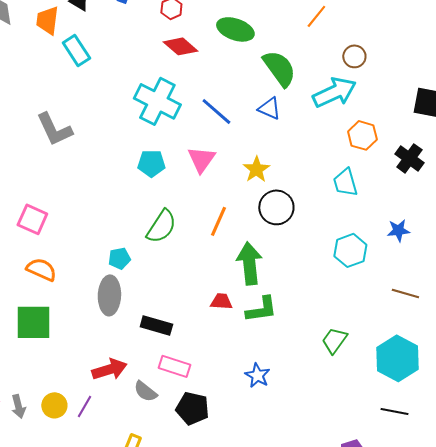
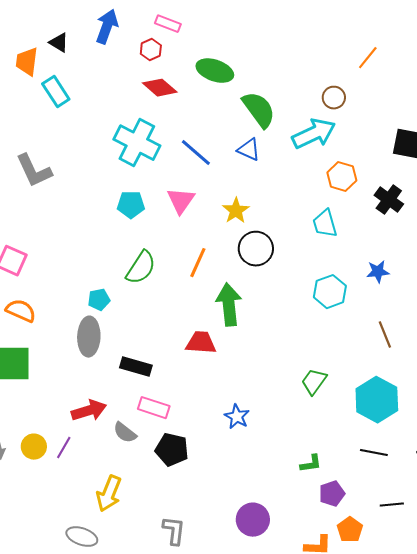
orange line: (316, 16) -> (368, 58), moved
brown line: (405, 293) -> (385, 335), turned 52
red trapezoid: (221, 301) -> (201, 343), size x1.4
green L-shape: (261, 309) -> (311, 464), moved, size x0.7

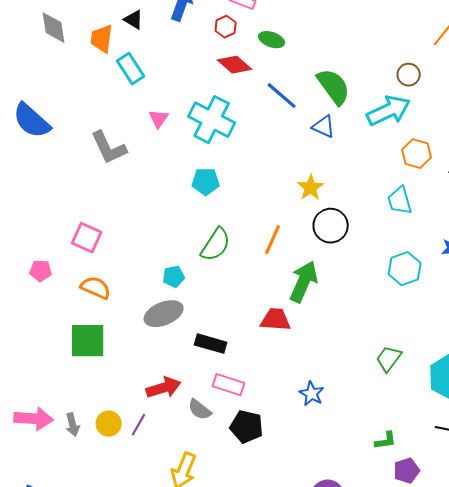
green ellipse: (215, 71) -> (272, 40), moved, size x0.7
blue line: (196, 153) -> (282, 96), moved
pink triangle: (181, 201) -> (159, 119), moved, size x0.7
green arrow: (229, 305) -> (304, 282), turned 30
gray ellipse: (89, 337) -> (164, 314), turned 66

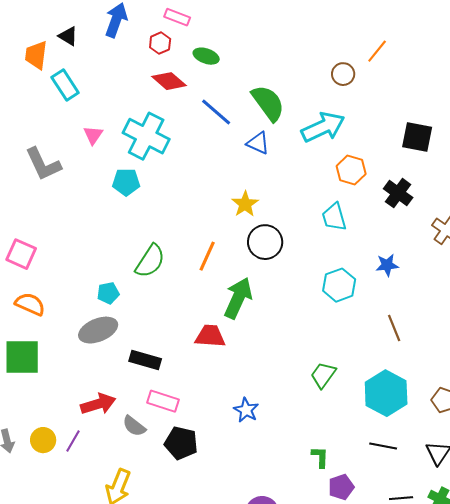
brown circle: (409, 75) -> (343, 74), moved
cyan pentagon: (206, 182) -> (126, 182), moved
green L-shape: (386, 441) -> (320, 457), turned -80

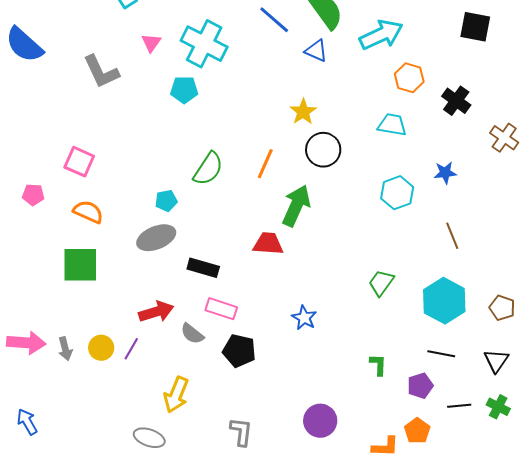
black square: (417, 137) -> (475, 27), moved
cyan trapezoid: (334, 217) -> (392, 125), turned 116
purple pentagon: (341, 487) -> (420, 386), moved

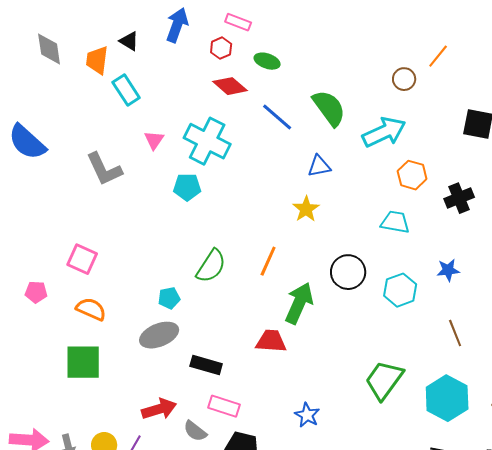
blue triangle: (316, 51) -> (319, 166), moved, turned -35
black cross: (456, 101) -> (459, 198), turned 32
black circle: (323, 150) -> (348, 272), moved
green trapezoid: (381, 283) -> (384, 380), size x1.5

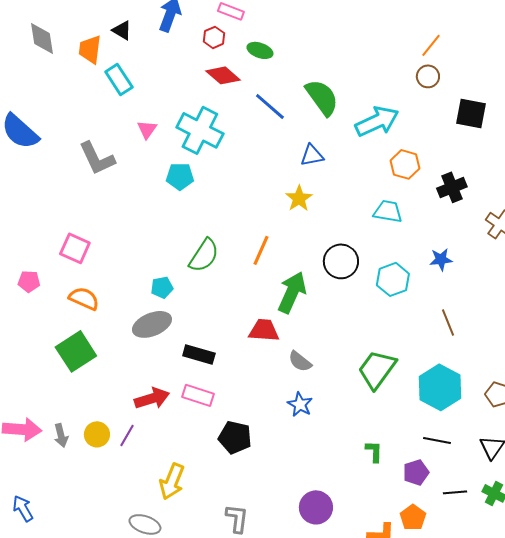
brown circle: (404, 79) -> (428, 76), moved
green square: (83, 362) -> (76, 351), turned -33
pink rectangle: (224, 406) -> (198, 395), moved
gray semicircle: (195, 431) -> (300, 361), moved

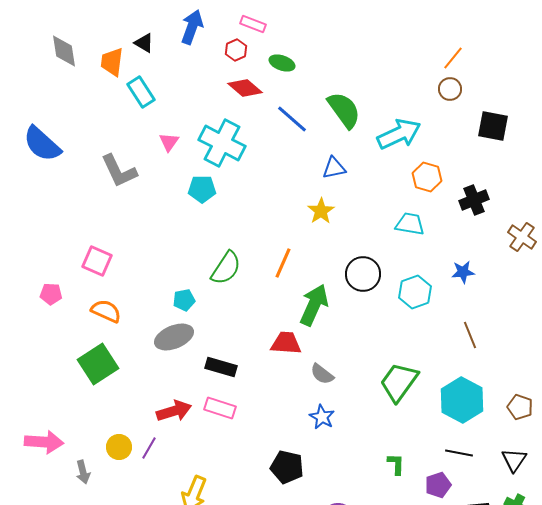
gray arrow: (61, 435) -> (83, 472), moved
black pentagon: (235, 437) -> (287, 467), moved

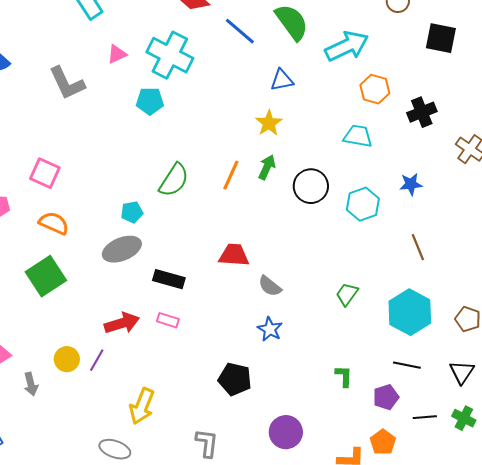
pink triangle: (169, 142) -> (117, 54), turned 30
green arrow: (314, 305) -> (267, 167), moved, size x0.6
green trapezoid: (399, 382) -> (347, 294), size x0.6
pink rectangle: (220, 408) -> (168, 320), size x0.7

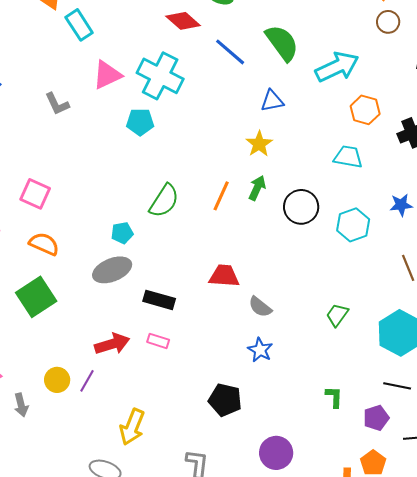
pink triangle: (117, 54) -> (107, 75), size x1.5
gray L-shape: (67, 83) -> (57, 104), size x0.7

